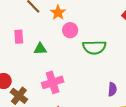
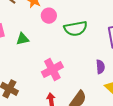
pink cross: (53, 82) -> (52, 70), moved

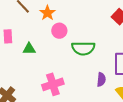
purple semicircle: (100, 67) -> (101, 79), moved

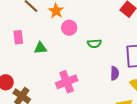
green semicircle: (83, 48) -> (94, 44), size x0.6

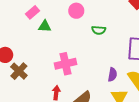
pink rectangle: (18, 37) -> (33, 12), moved, turned 48
purple semicircle: (115, 73) -> (112, 75), moved

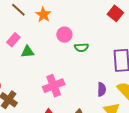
pink circle: (76, 11) -> (64, 35), moved

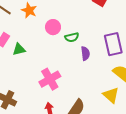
purple semicircle: (102, 89) -> (85, 53), moved

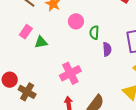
green semicircle: (72, 37) -> (94, 33), turned 104

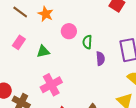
green triangle: (41, 42) -> (43, 51), moved
pink cross: (70, 73) -> (51, 85), moved

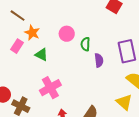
orange star: (46, 14) -> (32, 33), moved
green triangle: (43, 51) -> (41, 55), turned 40

